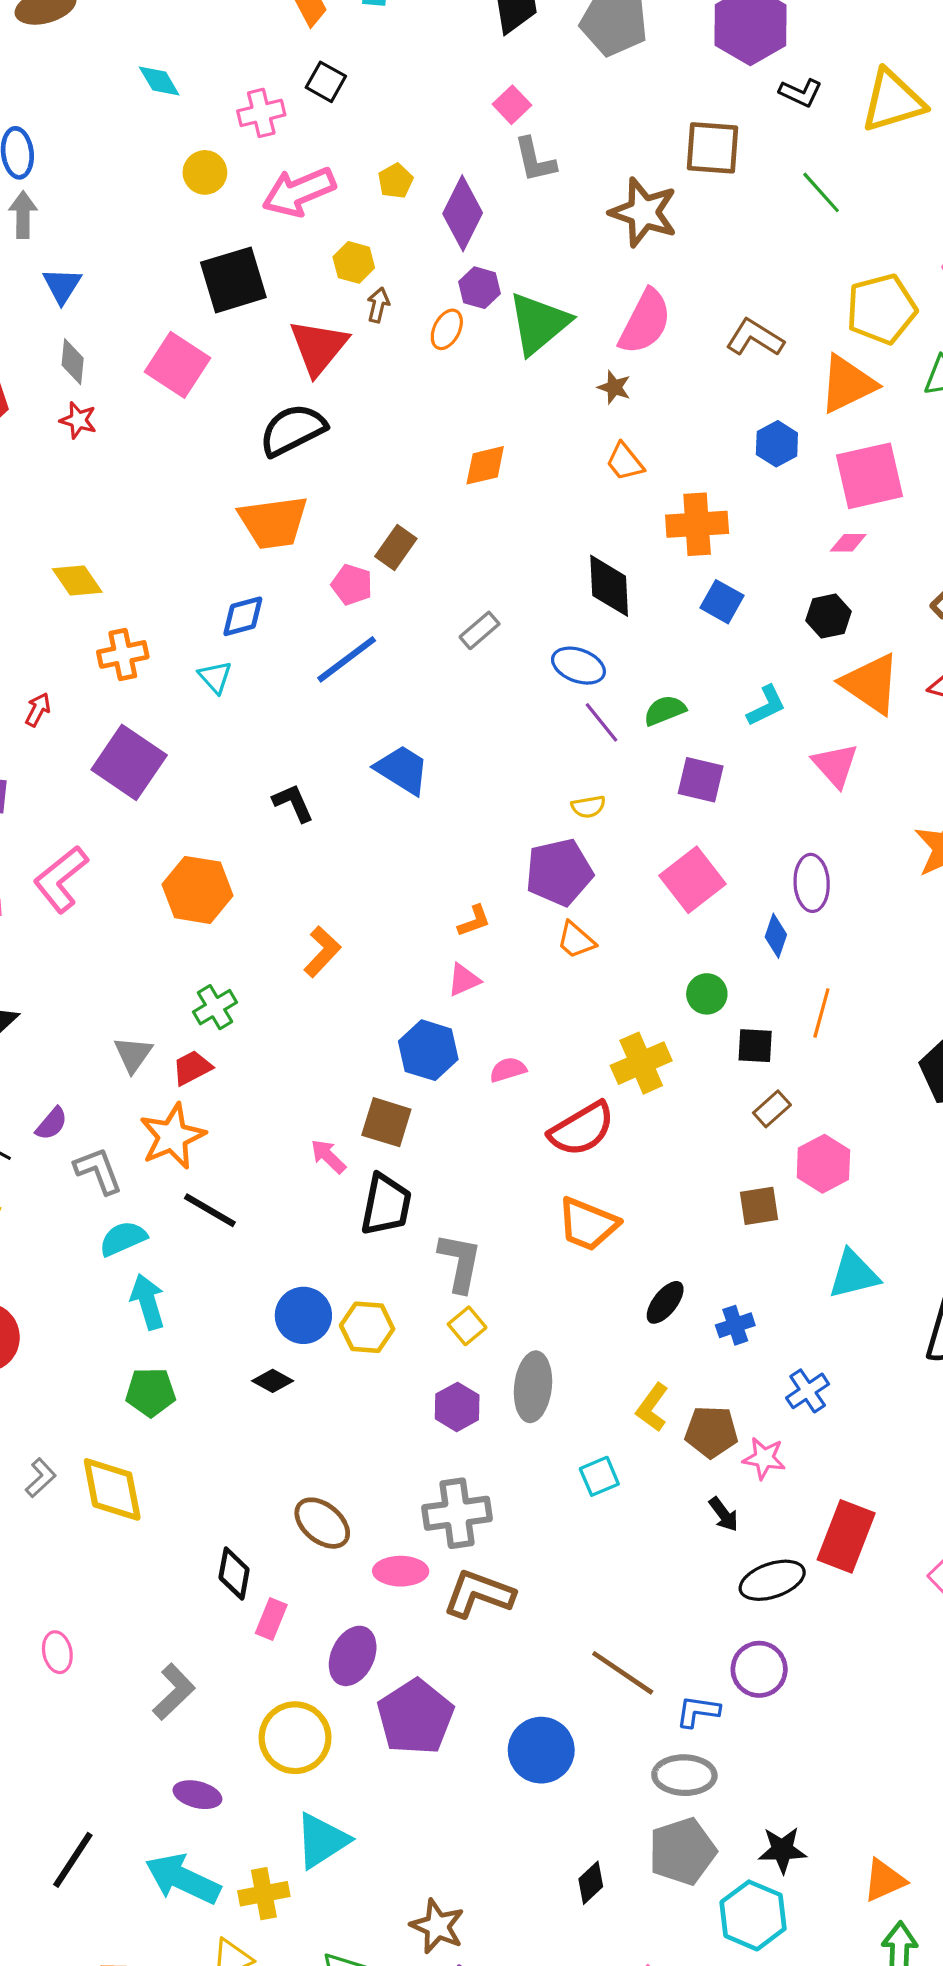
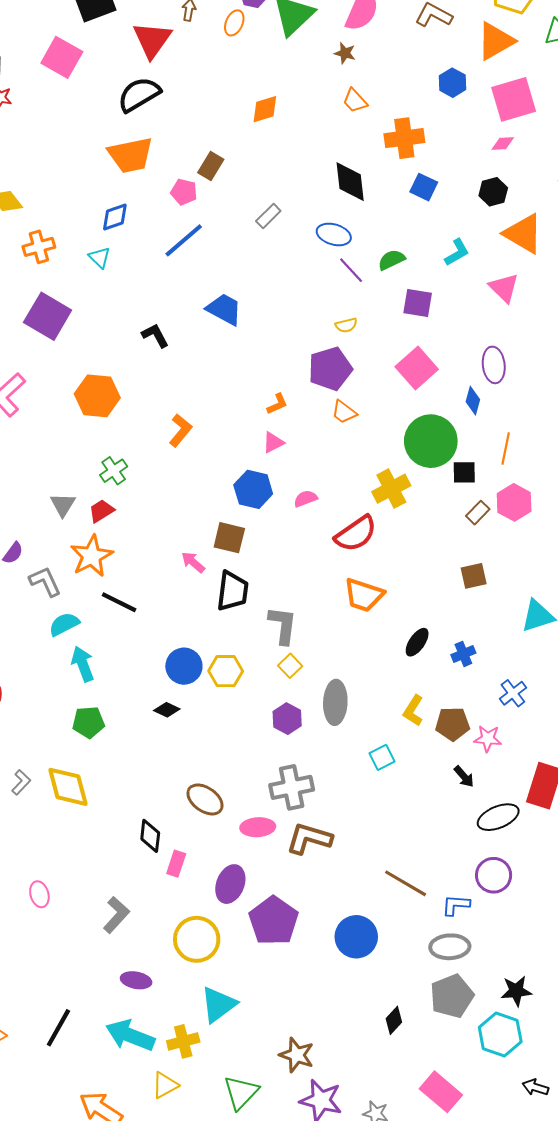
green circle: (707, 994) -> (431, 441), size x2.0
pink hexagon: (823, 1164) -> (514, 502), moved

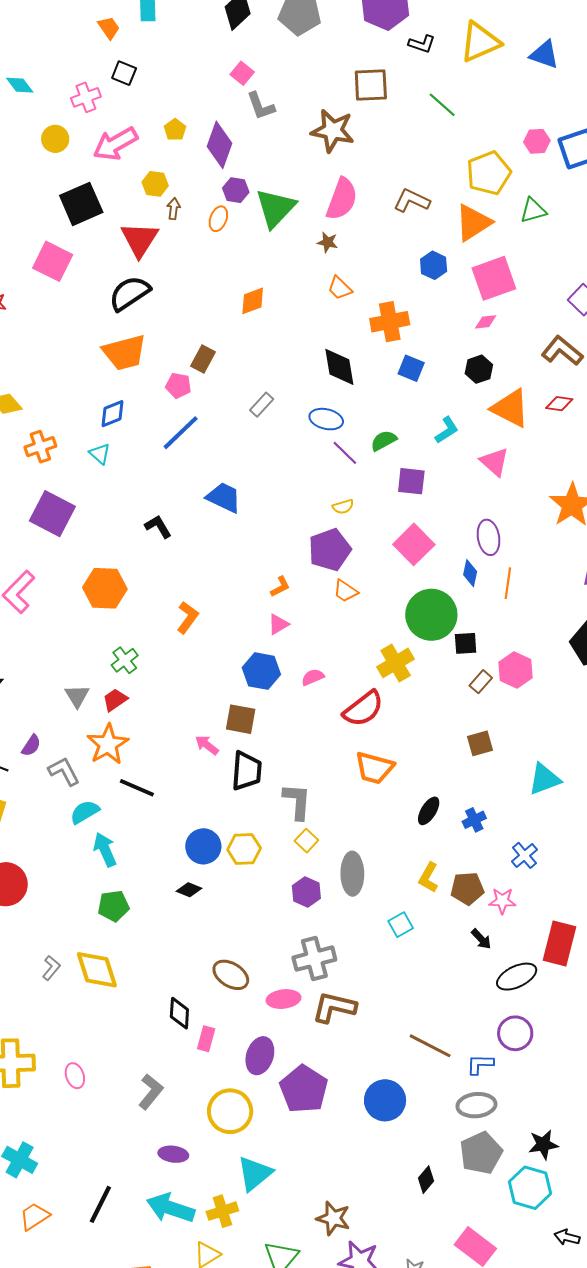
orange line: (506, 448) -> (508, 583), moved

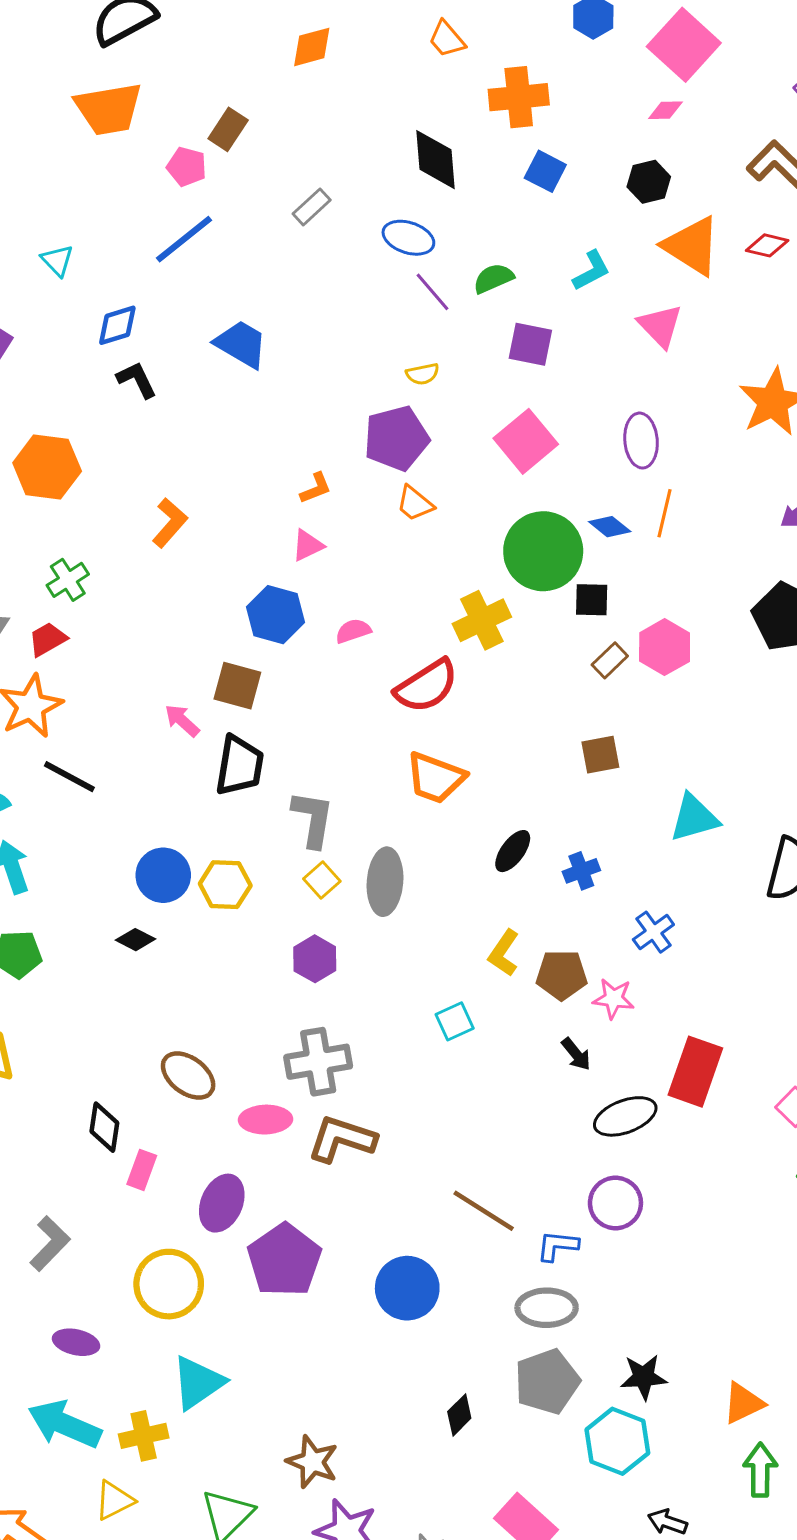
pink square: (494, 278) -> (684, 45), turned -33
blue diamond: (113, 414) -> (117, 325), moved
blue diamond: (470, 573) -> (610, 527), moved, turned -68
gray ellipse: (352, 874) -> (385, 882), moved

